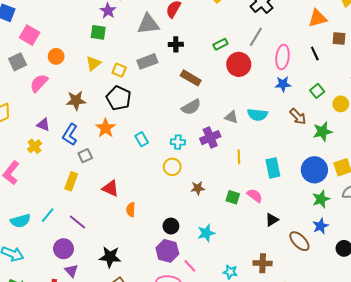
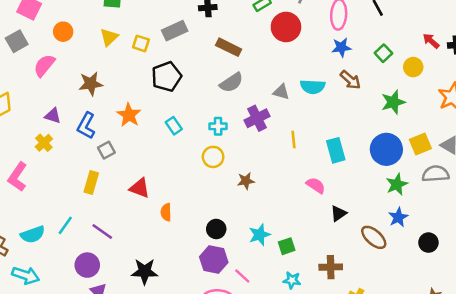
black pentagon: (119, 98) -> (166, 77), moved, turned 30
brown arrow: (298, 117) -> (350, 80), moved
green square: (233, 197) -> (287, 246), moved, turned -32

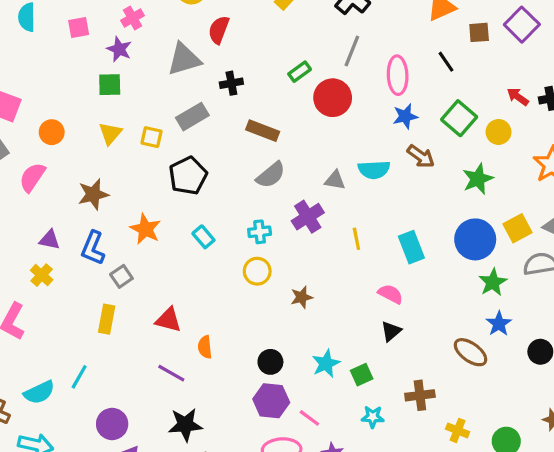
green square: (383, 53) -> (459, 118), size x1.5
black triangle: (338, 214) -> (391, 331), moved
purple line: (102, 231) -> (171, 373), moved

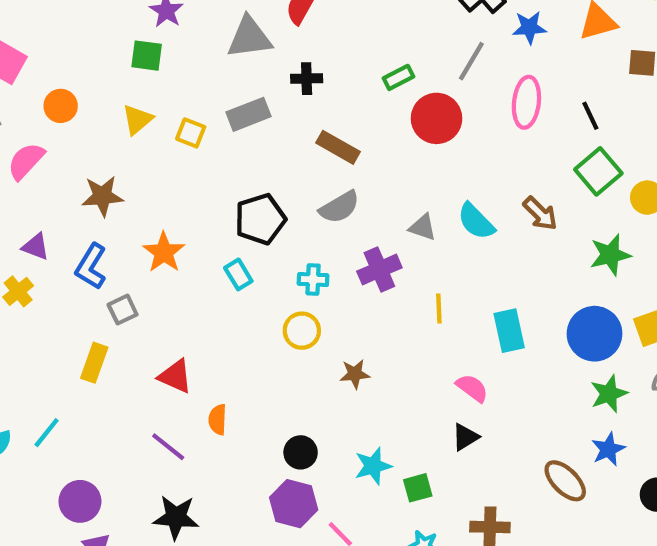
black line: (446, 62) -> (590, 116), moved
blue star: (405, 116) -> (529, 28), moved
cyan semicircle: (374, 170) -> (476, 221), turned 40
black pentagon: (188, 176) -> (260, 219), moved

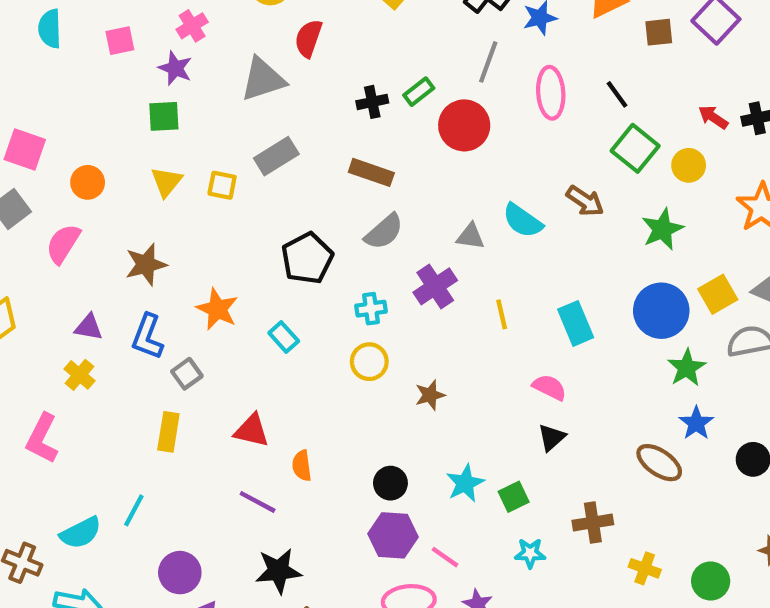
black cross: (307, 79) -> (372, 102), moved
cyan rectangle: (238, 274) -> (284, 337), moved

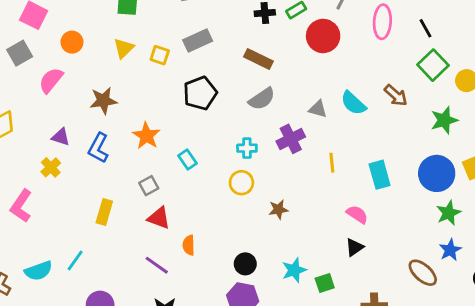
black pentagon: (307, 258) -> (200, 93), moved
gray square: (187, 374) -> (149, 186), moved

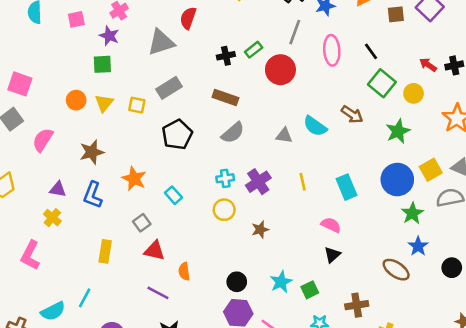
orange circle: (72, 42) -> (76, 100), moved
purple cross: (291, 139) -> (258, 182), moved

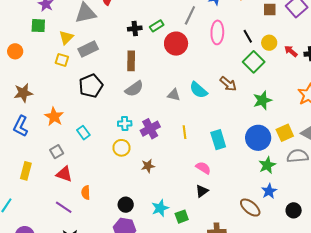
yellow circle: (414, 93) -> (269, 43), moved
brown rectangle: (225, 98) -> (131, 61), turned 66
yellow triangle: (104, 103) -> (66, 38), moved

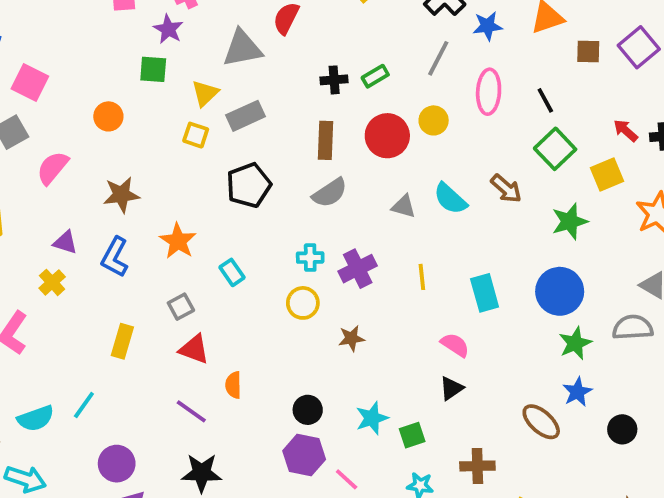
yellow circle: (269, 43) -> (434, 120), moved
red circle: (176, 44) -> (387, 136), moved
yellow square: (285, 133) -> (607, 175), moved

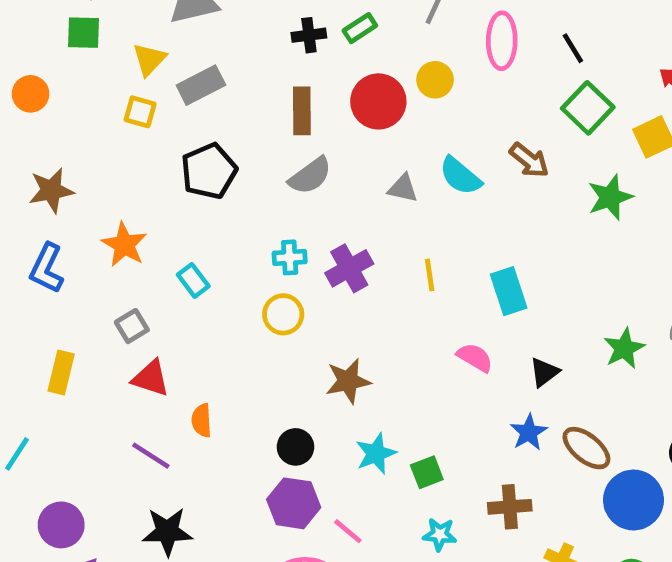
blue circle: (560, 291) -> (633, 500), moved
brown star: (351, 338) -> (348, 381), moved, size x1.4
black triangle: (451, 388) -> (544, 372), moved
blue star: (577, 392) -> (529, 432), moved

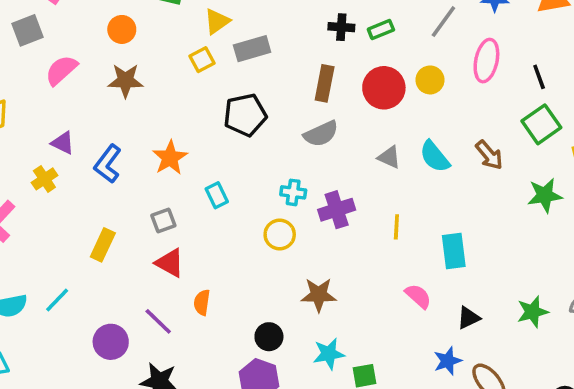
yellow square: (140, 112) -> (202, 60), turned 35
brown star: (51, 190) -> (125, 81), moved
purple circle: (61, 525) -> (111, 342), moved

